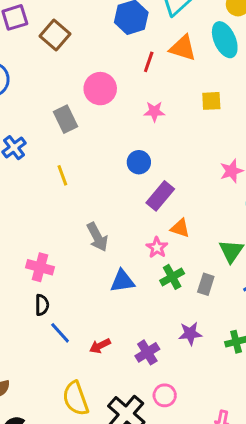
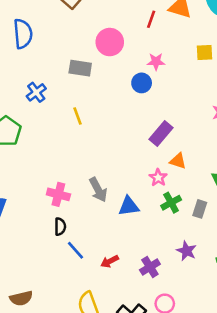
gray rectangle: (65, 119) -> (80, 68), turned -55
blue circle: (139, 162) -> (142, 83), moved
gray arrow: (97, 237) -> (98, 190), moved
purple star: (190, 334) -> (186, 251), turned 30

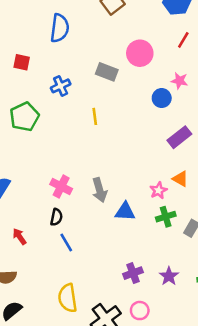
purple rectangle: (161, 134) -> (179, 137), moved
purple star: (186, 251) -> (169, 276), moved
red arrow: (110, 261) -> (19, 236), moved, turned 70

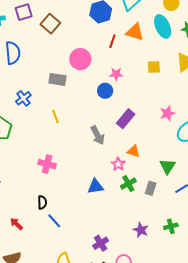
pink cross: (61, 187) -> (47, 164), moved
gray arrow: (100, 190) -> (98, 135), moved
purple cross: (133, 273) -> (101, 243), moved

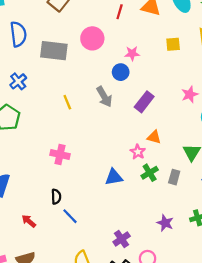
red line: (112, 41) -> (120, 12), moved
gray rectangle: (57, 79) -> (54, 51), moved, size x1.4
blue cross: (23, 98) -> (18, 81), moved
gray arrow: (98, 135) -> (104, 97), moved

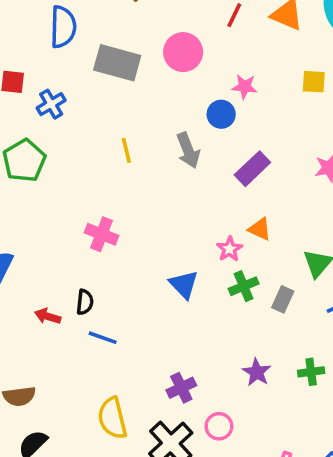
blue triangle: (114, 177) -> (184, 284), turned 48
blue line: (70, 216) -> (103, 338), turned -35
red arrow: (29, 221) -> (48, 316), moved, turned -32

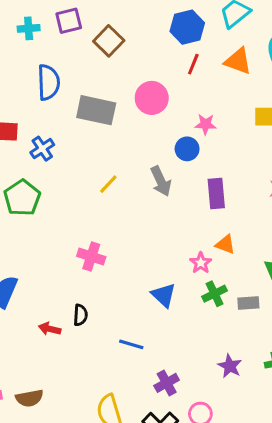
yellow line: (126, 150) -> (108, 184), turned 60
purple rectangle: (252, 169) -> (216, 194), turned -48
gray rectangle: (283, 299) -> (248, 303), turned 65
blue line: (103, 338) -> (131, 344), moved

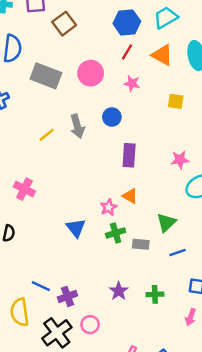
pink star: (206, 124) -> (132, 83), moved
gray arrow: (161, 181) -> (77, 126), moved
blue line: (131, 344) -> (41, 286), moved

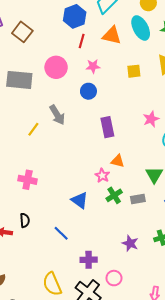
blue circle: (112, 117) -> (88, 91), moved
blue line: (41, 286) -> (61, 233), moved, turned 35
purple cross: (67, 296) -> (89, 260), turned 35

